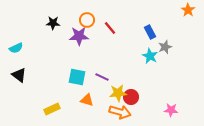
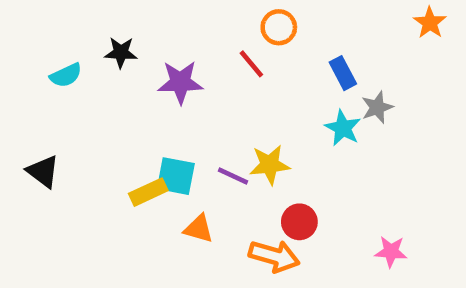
orange circle: (87, 20) -> (279, 27), moved
cyan semicircle: (16, 48) -> (66, 75), moved
yellow star: (118, 93) -> (270, 165), moved
yellow rectangle: (52, 109) -> (148, 192), moved

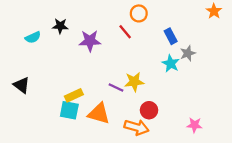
cyan square: (176, 176) -> (69, 110), moved
orange triangle: (199, 229) -> (99, 114), size x1.5

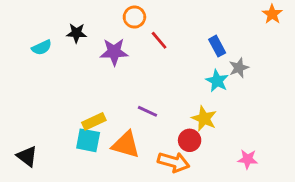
orange circle: (139, 13) -> (134, 17), moved
yellow star: (134, 82) -> (204, 119), moved, turned 30
black triangle: (22, 85) -> (27, 156), moved

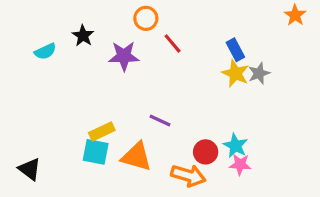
black star: (76, 33) -> (83, 36), turned 30
cyan star: (217, 81) -> (235, 146), moved
yellow star: (204, 119) -> (235, 73), moved
pink star: (248, 159) -> (240, 164), moved

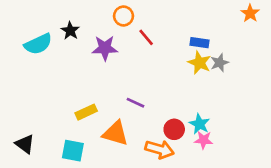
blue rectangle: (235, 50) -> (200, 43), turned -54
cyan semicircle: (45, 51) -> (38, 44), size x1.5
cyan square: (96, 152) -> (73, 151), moved

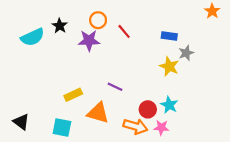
orange circle: (123, 16) -> (98, 20), moved
yellow star: (200, 63) -> (169, 66), moved
pink star: (204, 140) -> (161, 127), moved

